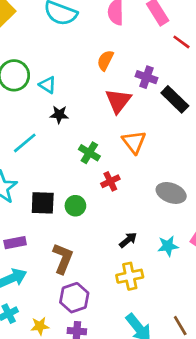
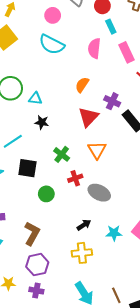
cyan triangle: (48, 85) -> (35, 99), turned -32
gray ellipse: (171, 193) -> (99, 193), moved
black square: (43, 203) -> (27, 168), moved

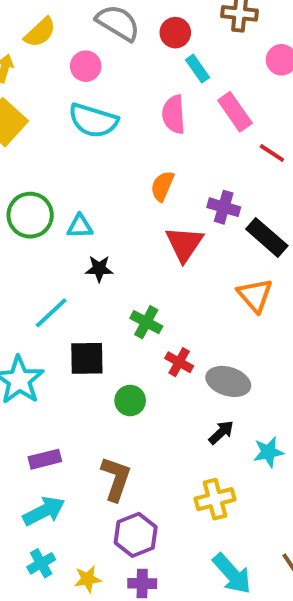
orange triangle: (97, 150) -> (255, 295), moved
red cross: (75, 178) -> (179, 362), turned -32
black arrow: (84, 225) -> (221, 432), moved

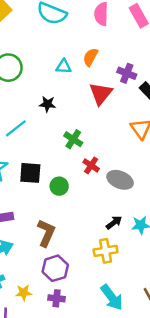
cyan triangle: (80, 226) -> (64, 67), moved
black square: (87, 358) -> (30, 173), moved
black arrow: (221, 432) -> (114, 222), moved

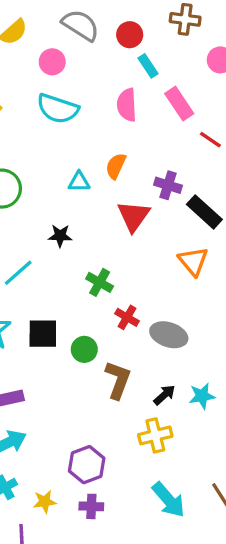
brown L-shape: (46, 233) -> (118, 380), moved

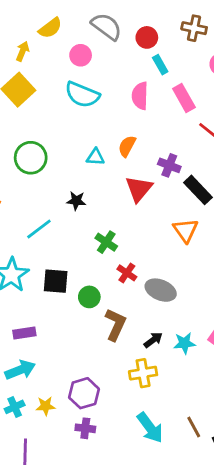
yellow star: (45, 502) -> (46, 406), moved

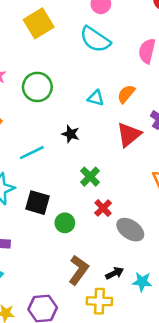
brown L-shape: (115, 325) -> (79, 270), moved

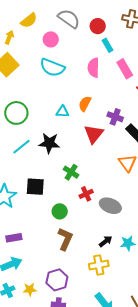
black star: (71, 134) -> (49, 143), size x1.5
cyan line: (32, 153) -> (22, 147), moved
black square: (37, 203) -> (35, 187), moved
red cross: (103, 208) -> (86, 194), turned 32
brown L-shape: (79, 270) -> (65, 239), moved

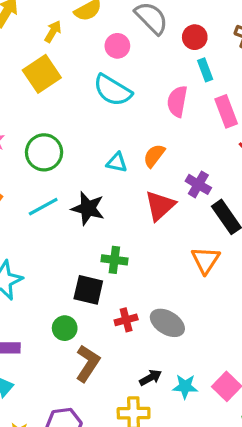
green cross: (71, 172) -> (114, 260), turned -35
black square: (35, 187) -> (88, 290), moved
red cross: (86, 194) -> (126, 320), moved
green circle: (60, 211) -> (65, 328), moved

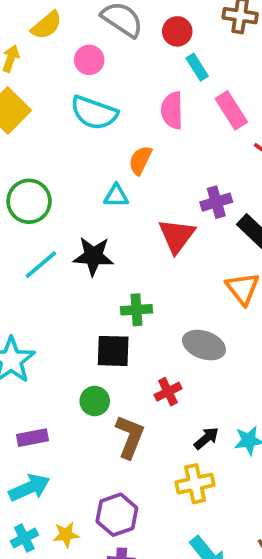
orange semicircle: (154, 156) -> (140, 160), moved
purple cross: (198, 184) -> (216, 202), turned -35
red cross: (126, 320) -> (168, 392), moved
gray ellipse: (167, 323) -> (204, 345), moved

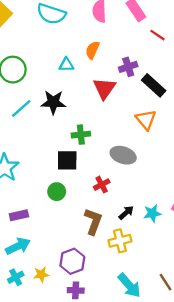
orange semicircle: (140, 160) -> (92, 50), moved
brown L-shape: (130, 437) -> (93, 221), moved

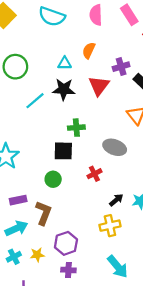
black star: (53, 102) -> (64, 89), moved
cyan line: (21, 108) -> (35, 101), moved
brown L-shape: (93, 221) -> (44, 213), moved

